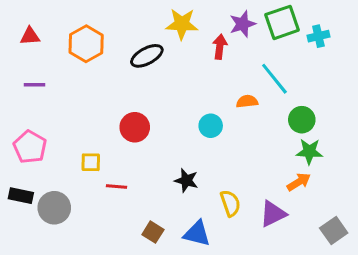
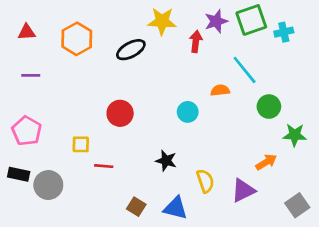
green star: (309, 152) -> (295, 135), moved

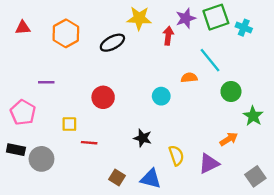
cyan cross: (284, 32) -> (244, 28), turned 35
purple line: (31, 75) -> (46, 82), moved
green star: (295, 135) -> (253, 116), turned 30

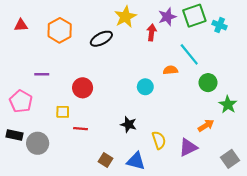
yellow star: (139, 18) -> (125, 17), turned -30
red circle: (103, 97) -> (83, 88), moved

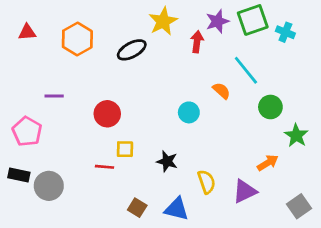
orange semicircle: (170, 70) -> (221, 91), turned 48
yellow square: (63, 112) -> (125, 149), moved

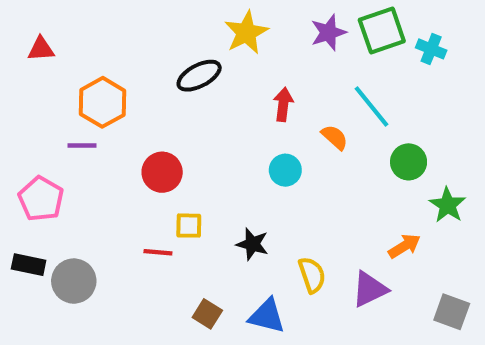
orange hexagon: (77, 39) -> (103, 102), moved
red arrow: (197, 42) -> (283, 104), moved
gray square: (299, 206) -> (452, 312), turned -35

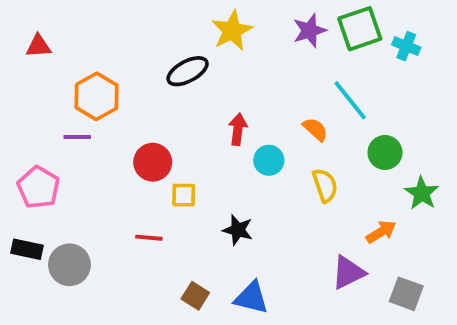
red arrow: (283, 104) -> (238, 129), moved
yellow square: (189, 226) -> (184, 195), moved
yellow semicircle: (312, 275) -> (325, 185), moved
gray square: (452, 312) -> (406, 294), moved

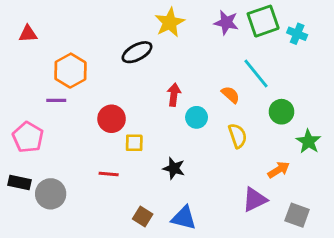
purple star: (309, 31) -> (226, 22), turned 30

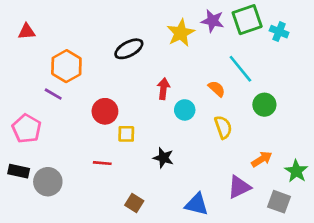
yellow star: (170, 22) -> (181, 33), moved
purple line: (56, 100) -> (53, 94), turned 30
green star: (308, 141) -> (296, 171), moved
blue triangle: (184, 218) -> (197, 204), moved

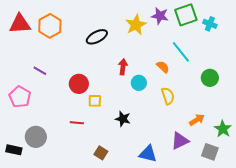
red triangle: (27, 32) -> (20, 24), size x1.6
orange hexagon: (66, 66) -> (50, 26), moved
green circle: (264, 105) -> (210, 78), moved
black rectangle: (19, 171) -> (14, 150), moved

